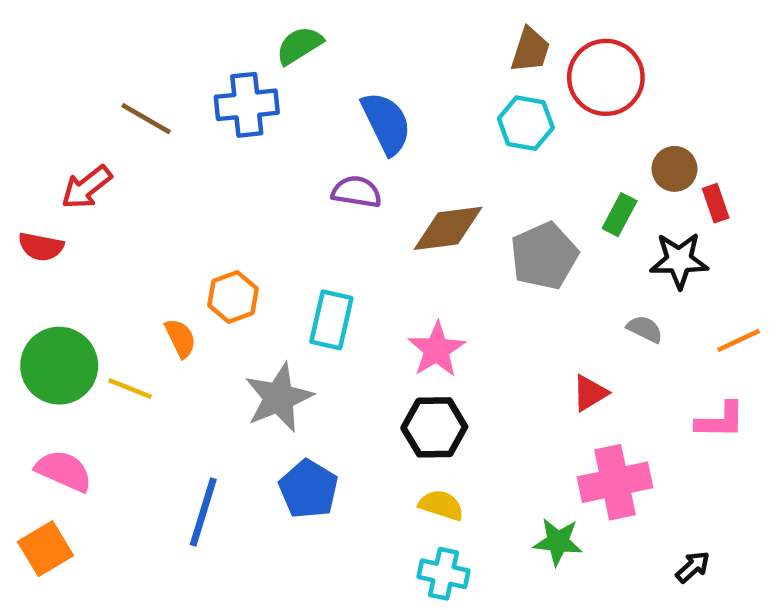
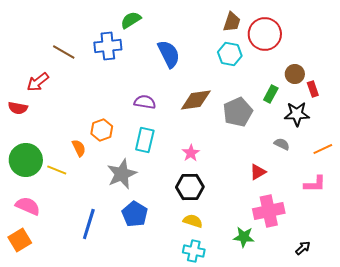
purple semicircle: (357, 192) -> (145, 102), moved
pink star: (437, 350) -> (191, 153), size x0.7

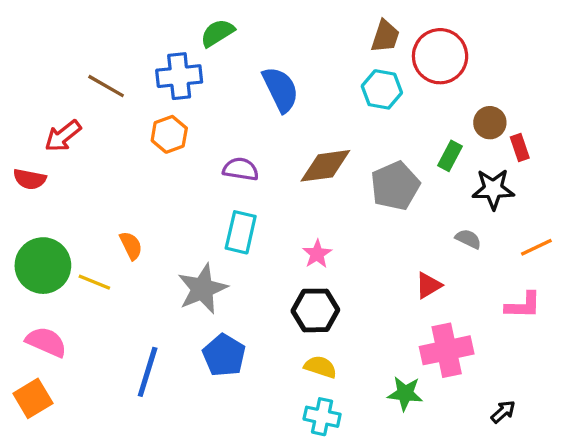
orange hexagon: (102, 130) -> (169, 134), moved

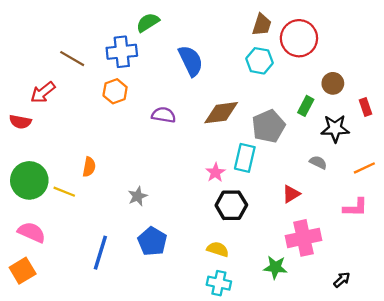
red rectangle: (520, 148) -> (366, 107), moved
cyan rectangle: (241, 232) -> (245, 158), moved
orange semicircle: (131, 246) -> (89, 167), turned 36
gray star: (202, 289) -> (138, 196), size x0.6
black hexagon: (315, 310) -> (231, 205), moved

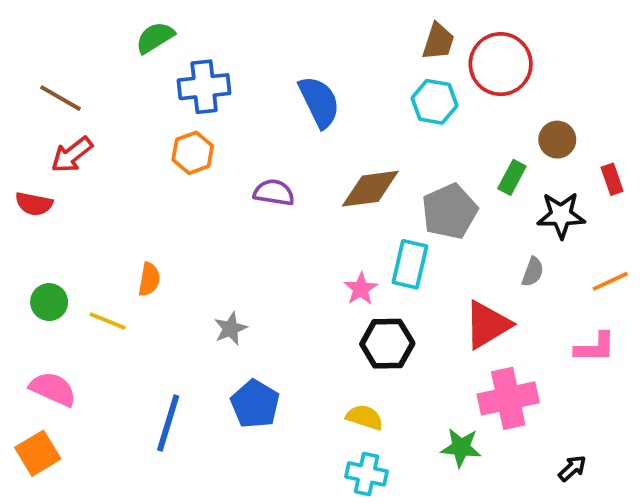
green semicircle: (148, 22) -> (155, 38), moved
brown line: (72, 59) -> (60, 98), moved
gray semicircle: (318, 162) -> (533, 272), turned 84
green circle: (29, 180) -> (49, 302), size x0.6
red triangle: (291, 194) -> (487, 325), size x1.6

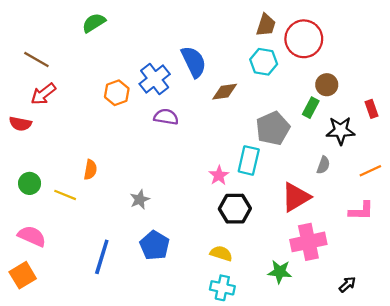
blue cross: (204, 87) -> (155, 79), moved, turned -32
brown circle: (557, 140) -> (327, 85), moved
brown diamond: (370, 189) -> (225, 92), moved, size x0.7

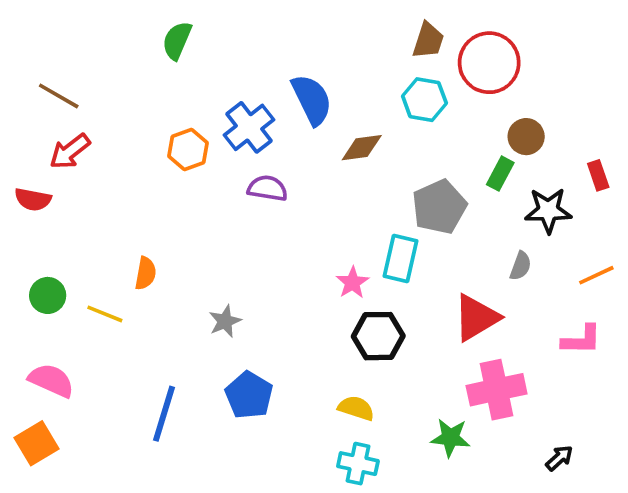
green semicircle: (94, 23) -> (177, 41), moved, turned -35

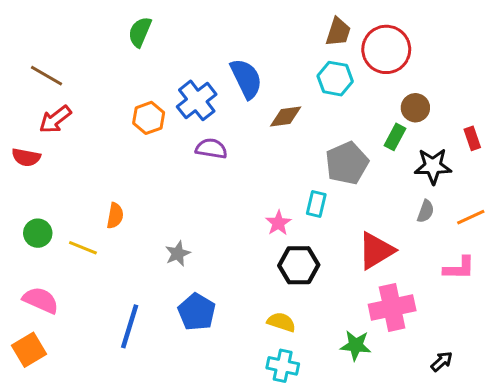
cyan rectangle: (400, 259) -> (316, 204), size x0.7
gray semicircle: (521, 266) -> (426, 211), moved

